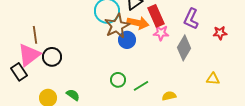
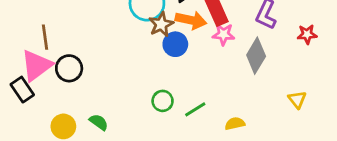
brown star: (117, 26) -> (161, 24), size x0.7
yellow triangle: (213, 79) -> (297, 99), turned 48

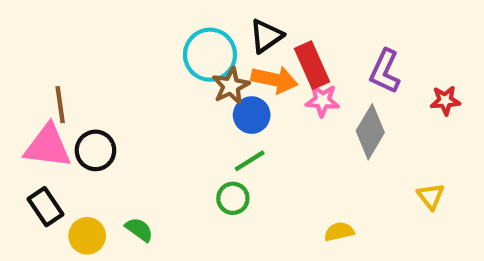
pink triangle: (36, 65) -> (48, 146), turned 44
black rectangle: (22, 90) -> (46, 207), moved
green line: (195, 109) -> (250, 161), moved

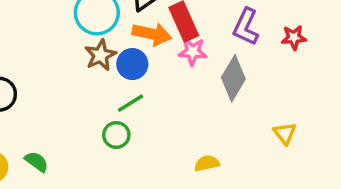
brown star: (231, 86) -> (100, 55), moved
red star: (445, 100) -> (294, 37), moved

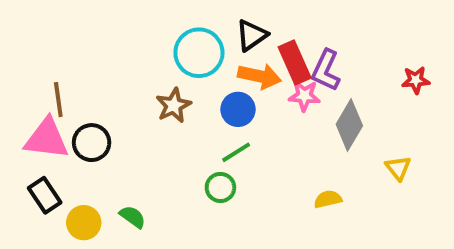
purple L-shape: (246, 27) -> (326, 70), moved
brown star: (100, 55) -> (174, 105), moved
yellow triangle: (285, 133) -> (398, 168), moved
yellow semicircle: (207, 163) -> (328, 199), moved

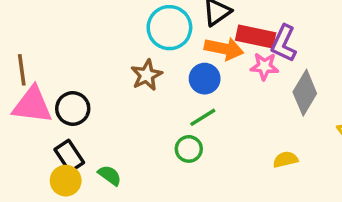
red rectangle: (295, 62) -> (256, 36), turned -54
brown line: (58, 100) -> (22, 70), moved
black rectangle: (45, 195) -> (69, 156), moved

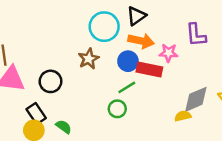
red rectangle: (256, 36) -> (149, 69), moved
purple L-shape: (284, 43) -> (196, 35), moved, turned -30
gray diamond: (305, 93) -> (196, 99), moved, turned 36
black circle: (73, 109) -> (51, 81), moved

